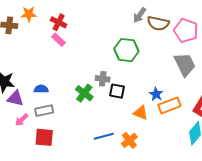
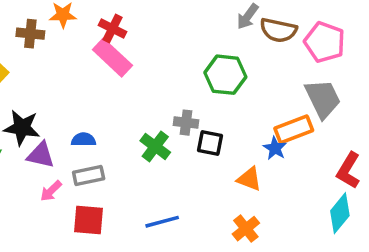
pink rectangle: (59, 40) -> (112, 58), size x1.6
orange rectangle: (169, 105) -> (294, 129), moved
blue line: (104, 136) -> (162, 222), moved
orange cross: (129, 140) -> (246, 229), moved

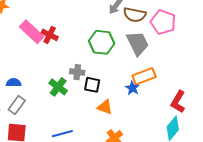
red cross: (112, 28) -> (50, 35), moved
gray trapezoid: (323, 99) -> (138, 43), moved
gray rectangle: (89, 176) -> (17, 105), turned -42
orange triangle: (249, 179) -> (105, 107), moved

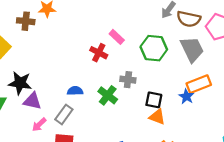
pink rectangle: (32, 32) -> (117, 37), moved, size x0.6
red cross: (50, 35) -> (99, 53), moved
blue semicircle: (14, 83) -> (75, 91), moved
black square: (92, 85) -> (154, 100), moved

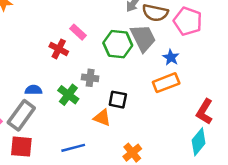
gray trapezoid: (192, 49) -> (143, 38), moved
blue star: (186, 96) -> (171, 57), moved
gray rectangle: (64, 114) -> (21, 115), size x1.4
orange triangle: (157, 117) -> (102, 118), moved

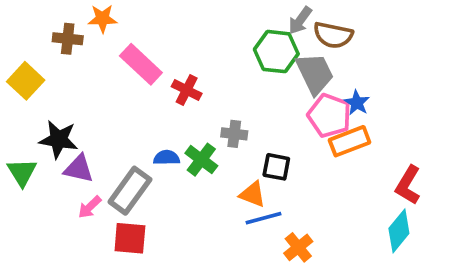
pink pentagon: (188, 21) -> (329, 116), moved
pink rectangle: (78, 32) -> (141, 64), moved, size x1.6
green hexagon: (118, 44) -> (276, 52), moved
blue semicircle: (33, 90) -> (167, 158), moved
blue line: (73, 148) -> (264, 218), moved

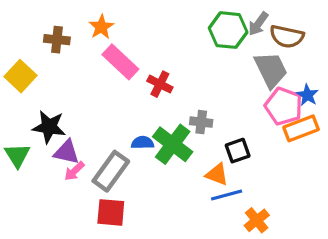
orange star: (102, 19) -> (101, 27), moved, turned -30
green hexagon: (276, 52) -> (228, 30), moved
green cross: (201, 160) -> (173, 144), size x1.4
black square: (276, 167) -> (238, 151), turned -30
pink arrow: (90, 207) -> (74, 171), moved

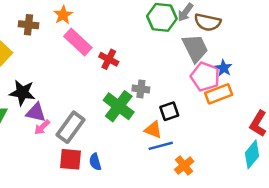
blue semicircle: (143, 143) -> (95, 162), moved, turned -105

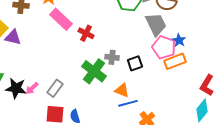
black star: (22, 93) -> (16, 88), moved
black square: (169, 111) -> (135, 63), moved
purple triangle: (36, 112) -> (13, 37), moved
gray rectangle: (70, 127) -> (55, 88), size x0.7

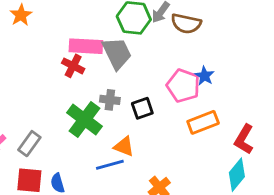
pink rectangle: (61, 19) -> (86, 46), moved, turned -40
gray trapezoid: (156, 24) -> (117, 53), moved
orange rectangle: (175, 61) -> (203, 122), moved
blue line: (128, 103) -> (110, 165), moved

